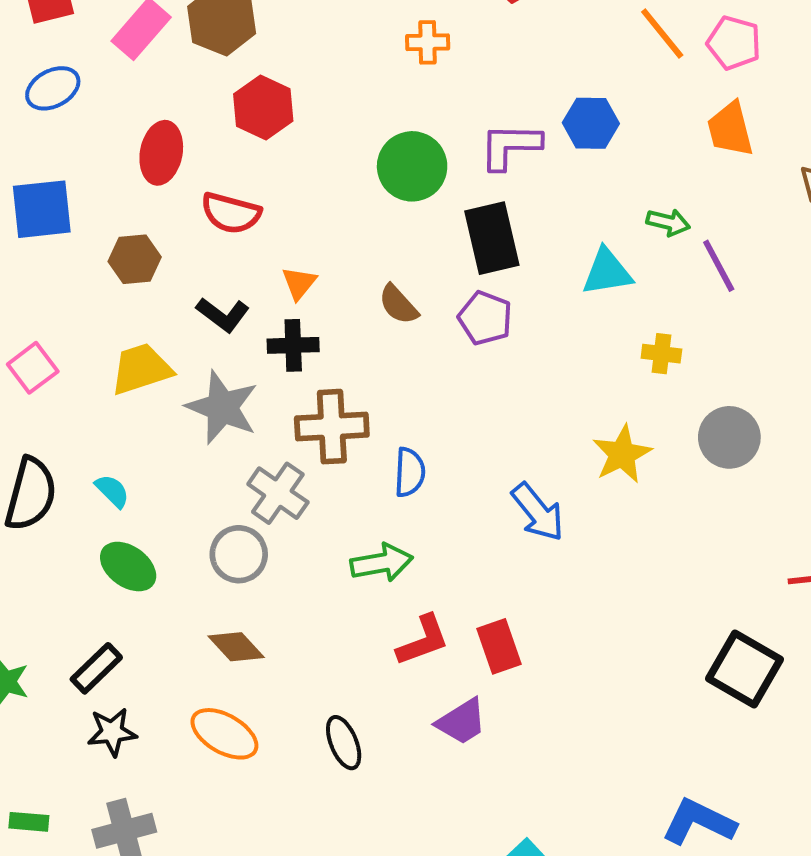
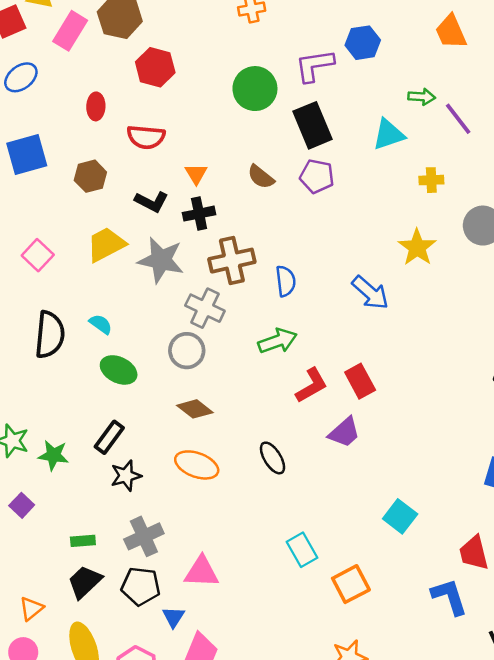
red ellipse: (161, 153) -> (96, 106), size x0.7

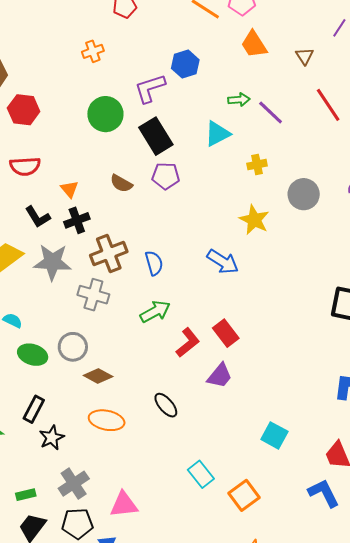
black L-shape: (152, 202) -> (38, 217), turned 40
gray circle: (187, 351) -> (73, 347), moved

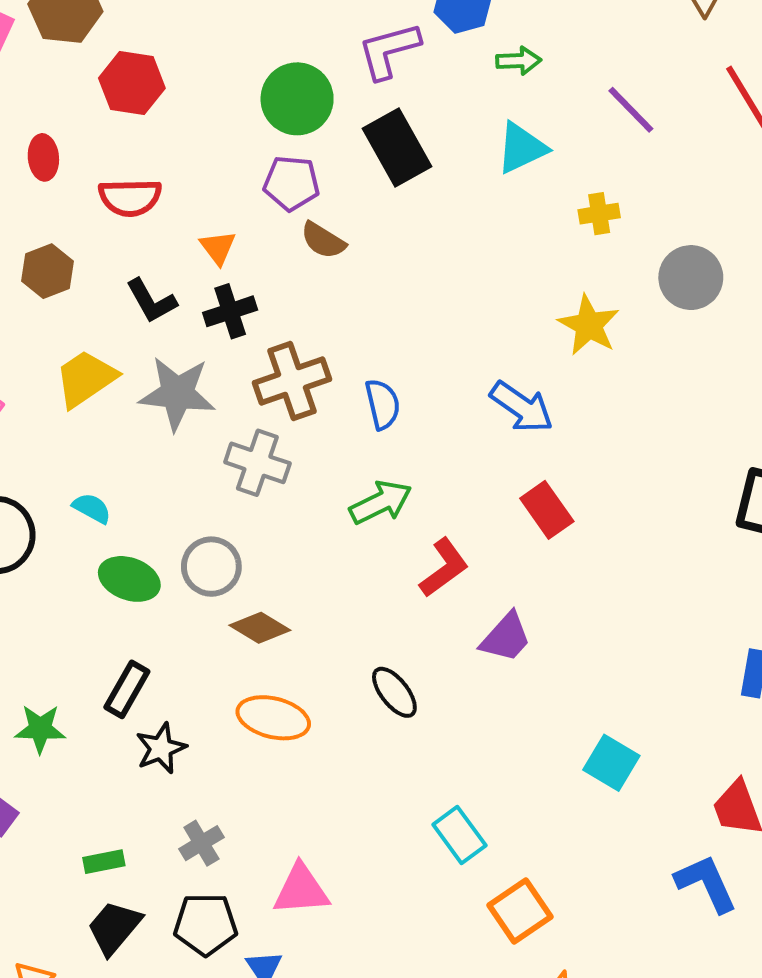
green arrow: (239, 100) -> (519, 61), moved
purple pentagon: (166, 176) -> (291, 183), moved
red rectangle: (226, 333) -> (547, 510), moved
gray cross: (74, 484) -> (201, 843), size x0.7
orange square: (244, 495) -> (520, 911), moved

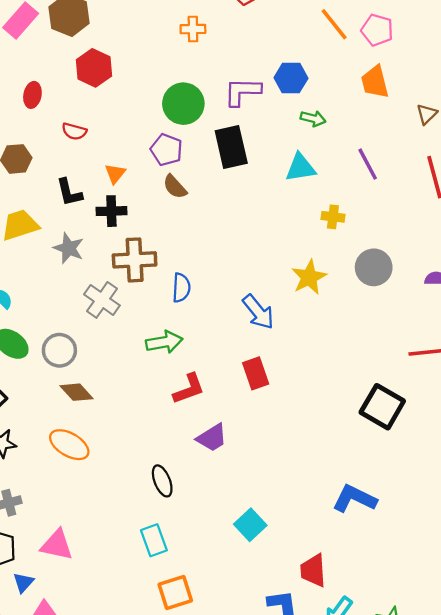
red semicircle: (130, 197) -> (74, 131), size x0.7
gray star: (177, 393) -> (69, 248), size x0.7
black ellipse: (394, 692) -> (162, 481), moved

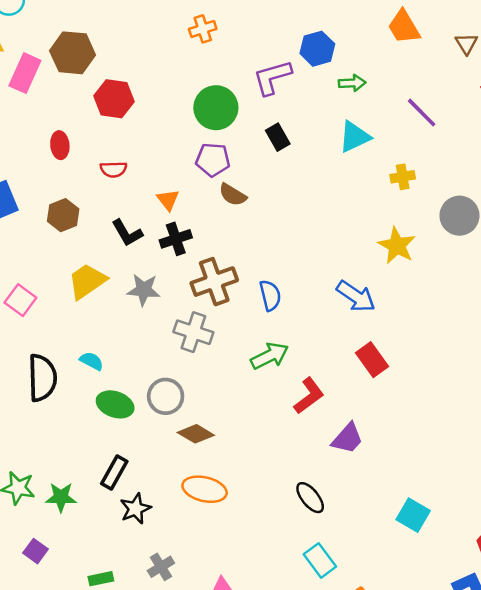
black rectangle: (231, 147) -> (278, 137), size x0.6

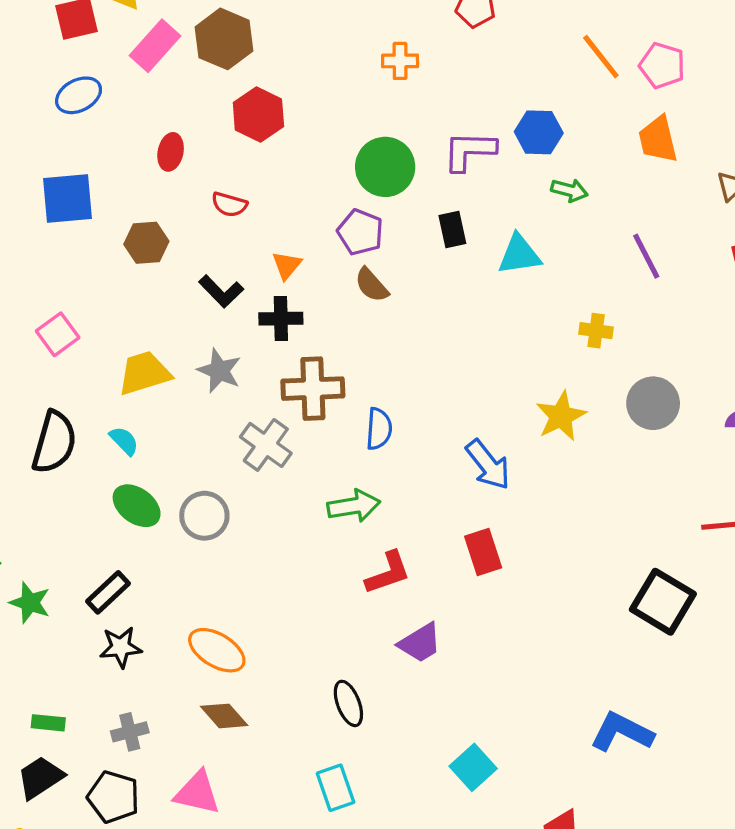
cyan triangle: (354, 137) -> (519, 255), moved
black L-shape: (127, 233) -> (221, 291), turned -32
yellow trapezoid: (87, 281) -> (144, 373), moved
brown diamond: (196, 434) -> (224, 716), moved

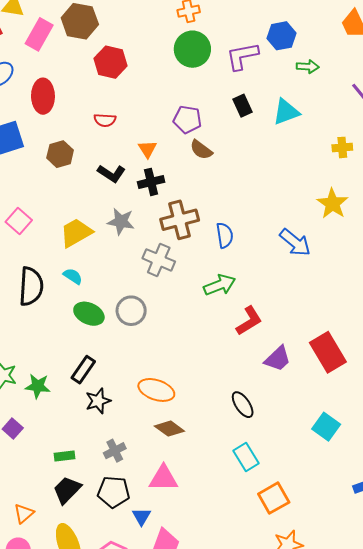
red ellipse: (171, 152) -> (43, 96), moved, size x1.5
green circle: (385, 167) -> (192, 49), moved
red rectangle: (483, 552) -> (328, 352), moved, size x1.4

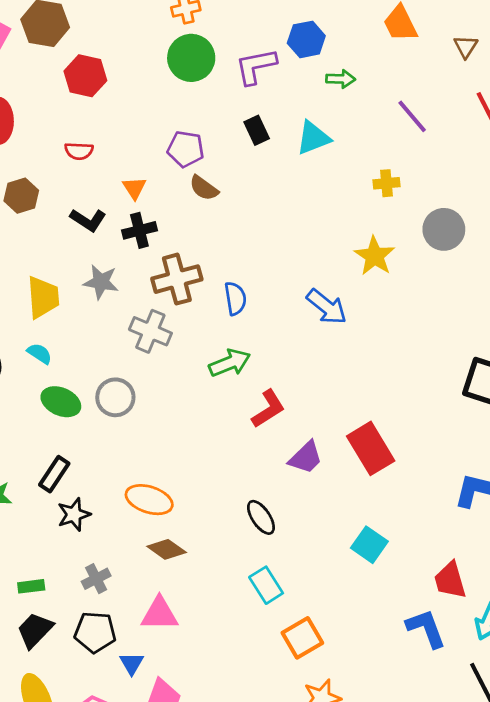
yellow trapezoid: (76, 233) -> (43, 297), turned 116

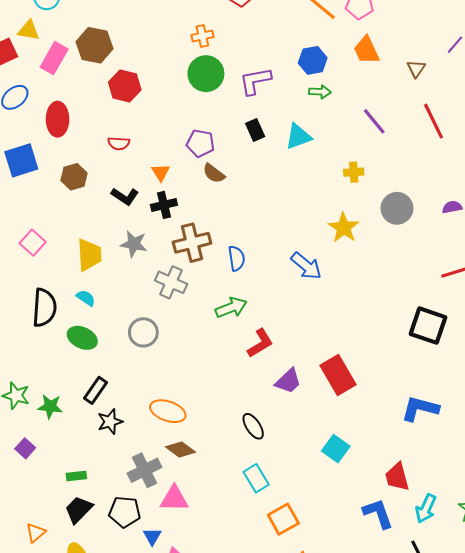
blue hexagon: (306, 39) -> (313, 60), moved
green ellipse: (61, 402) -> (82, 338), moved
gray cross: (96, 579) -> (145, 470), moved, size x1.5

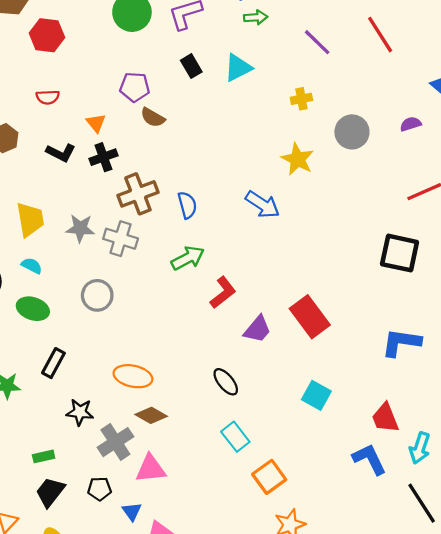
gray star: (134, 244) -> (80, 228), moved
black star: (110, 422) -> (80, 412), moved, turned 30
black pentagon: (125, 512) -> (99, 489), size x0.7

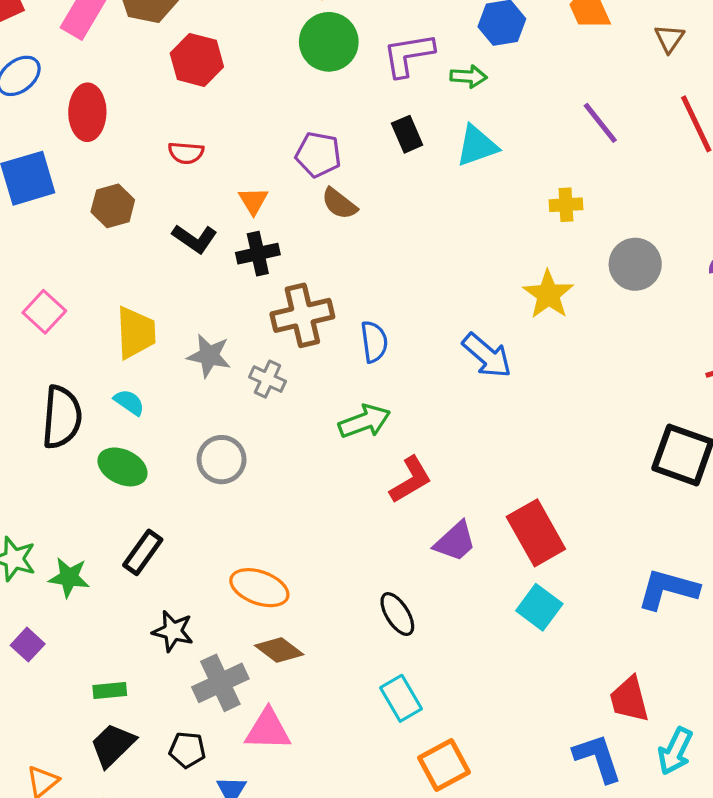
green arrow: (256, 17) -> (469, 76), moved
gray cross: (121, 239) -> (268, 379), size x0.7
cyan square: (316, 395) -> (539, 607), moved

